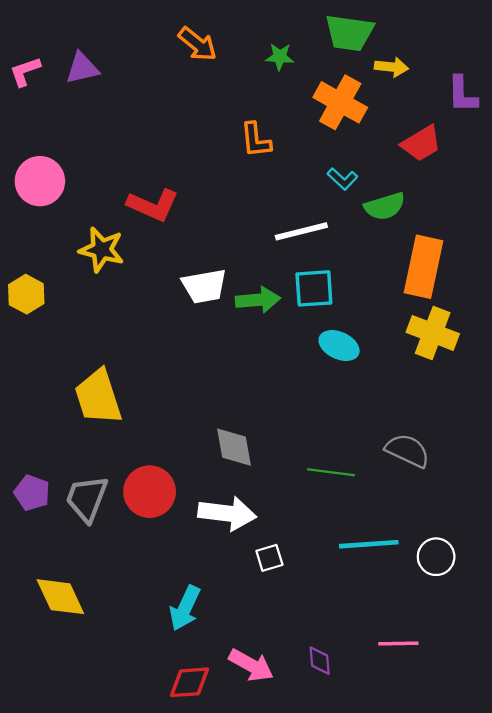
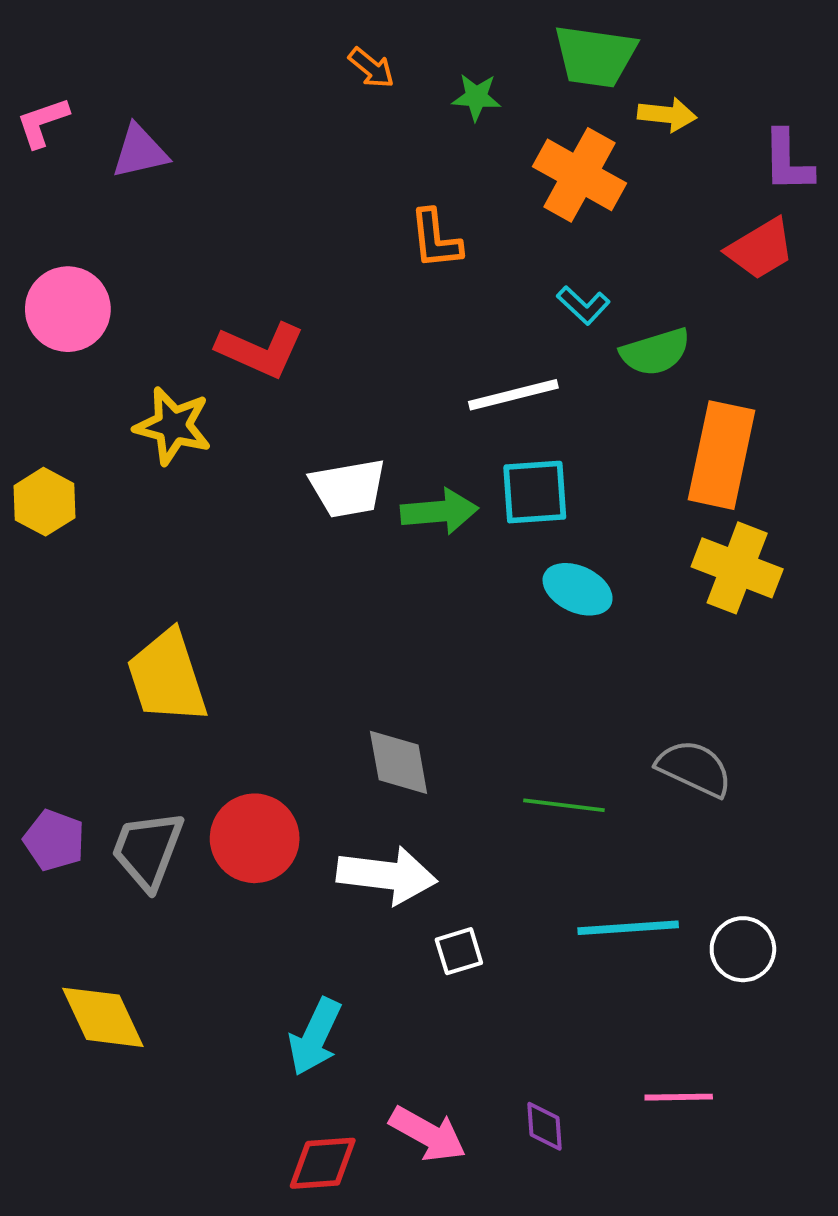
orange arrow: (197, 44) -> (371, 68), moved, size x0.7
purple triangle: (82, 68) -> (140, 152), moved
red trapezoid: (421, 143) -> (760, 249), moved

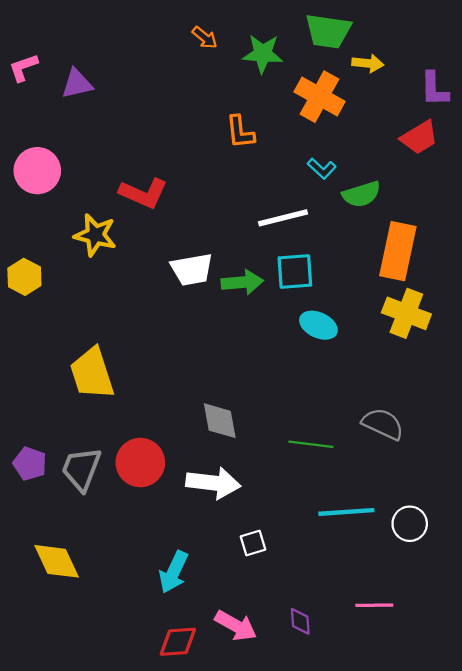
green star: (476, 97) -> (263, 54), size x1.5
white square: (459, 951) -> (253, 543), moved

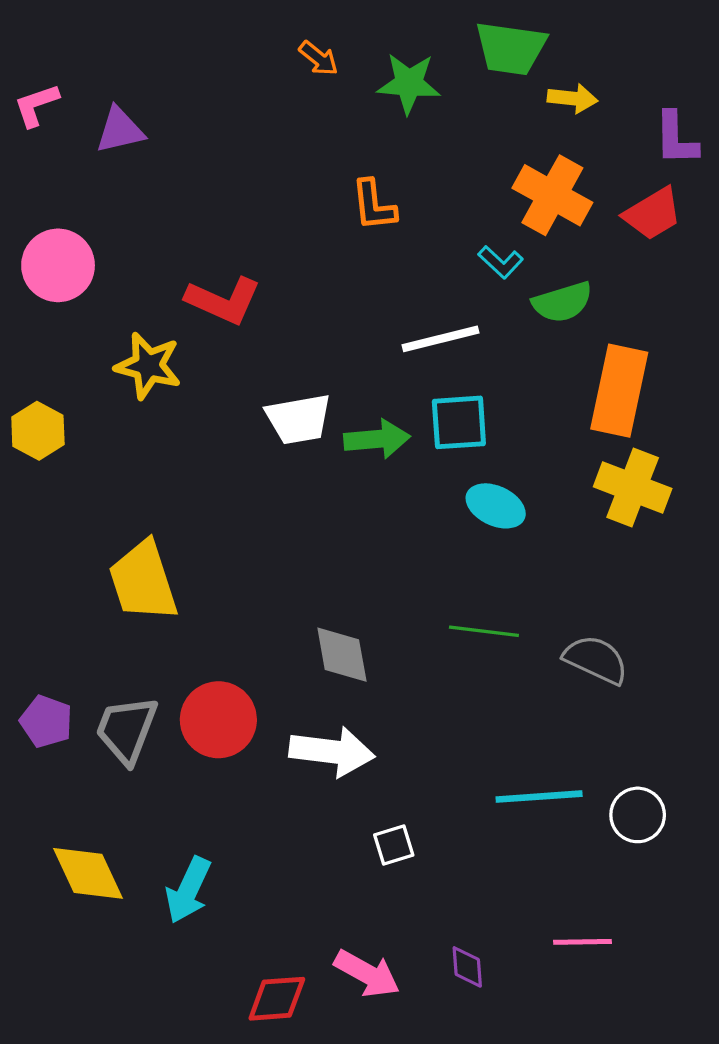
orange cross: (320, 97) -> (552, 195), moved
green line: (311, 444) -> (484, 631), moved
cyan arrow: (174, 572) -> (188, 890), moved

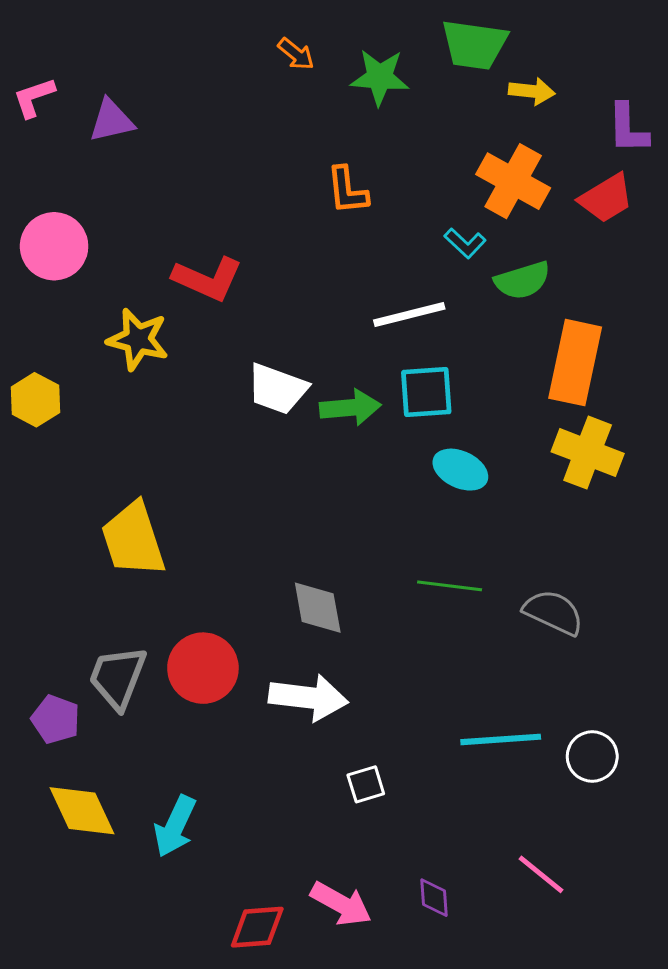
white trapezoid: (299, 419) -> (277, 389), turned 30
purple pentagon: (46, 721) -> (56, 719), moved
pink line: (582, 942) -> (541, 874), turned 40

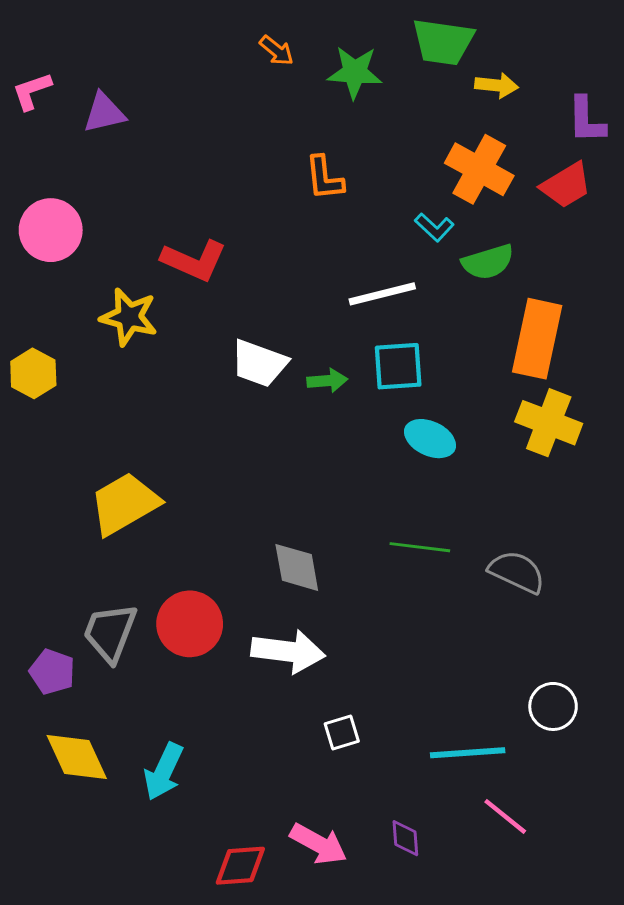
green arrow: (350, 408) -> (327, 381), size x0.7
yellow trapezoid: (133, 539) -> (125, 504), turned 78
cyan line: (501, 739) -> (468, 753), moved

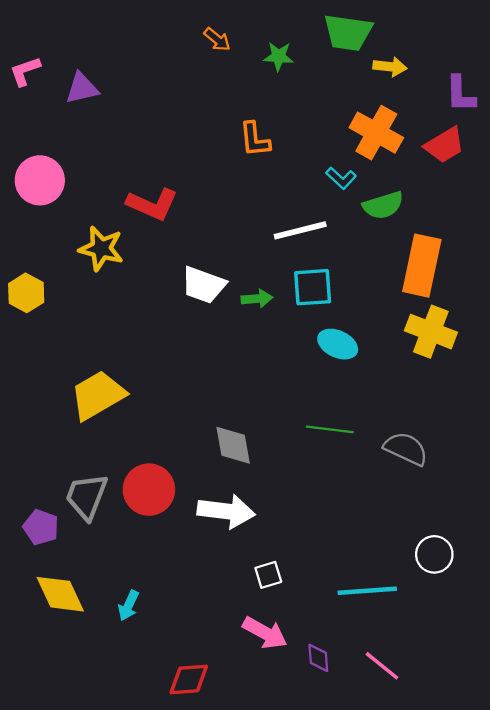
green star: (355, 72) -> (279, 56), size x0.7
cyan arrow: (164, 772) -> (128, 606), size x0.7
pink line: (505, 816) -> (382, 666), moved
pink arrow: (319, 844) -> (265, 633), moved

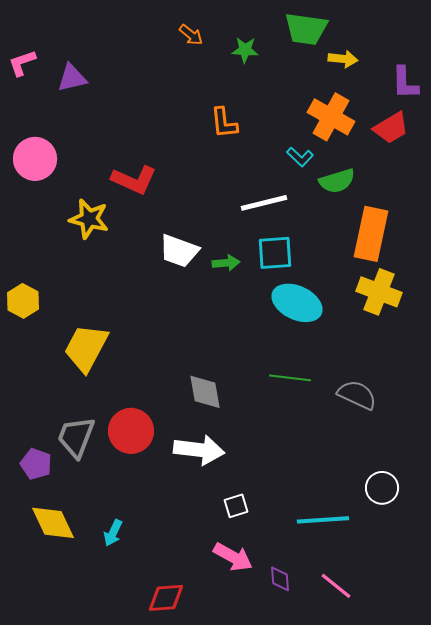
yellow hexagon: (26, 293) -> (23, 301), moved
cyan ellipse: (338, 344) -> (297, 303), size x1.4
yellow trapezoid: (98, 395) -> (86, 348), turned -32

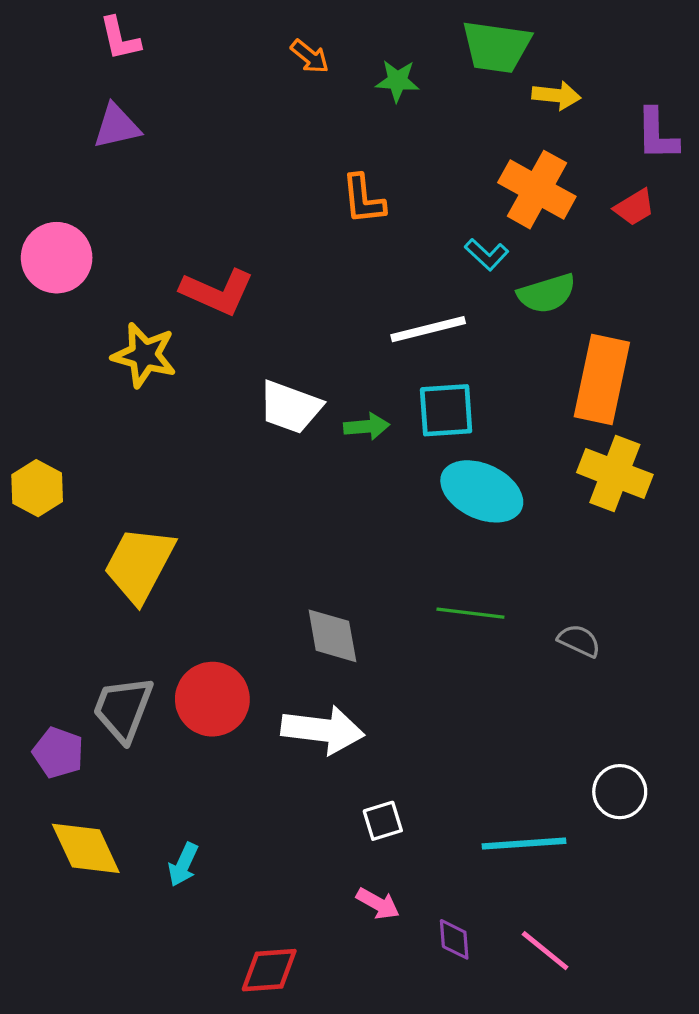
pink L-shape: (22, 63) -> (120, 39), moved, turned -84
red trapezoid: (391, 128) -> (634, 207), size x0.7
gray semicircle: (357, 395) -> (579, 641), size x0.7
pink arrow: (233, 557) -> (378, 904), size x0.7

